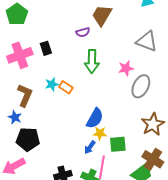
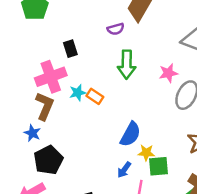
pink cross: (20, 55) -> (51, 77), moved
yellow star: (100, 133) -> (146, 153), moved
black pentagon: (28, 139) -> (48, 160), turned -30

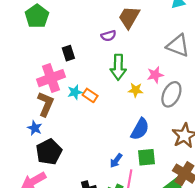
blue semicircle: (130, 134) -> (140, 129), moved
yellow star: (146, 153) -> (136, 90), moved

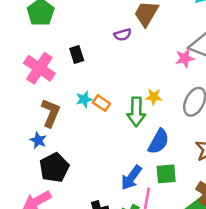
green arrow: (118, 67) -> (136, 112), moved
pink star: (155, 75) -> (185, 58), moved
pink cross: (51, 78) -> (39, 68), moved, turned -36
blue arrow: (116, 161) -> (131, 178), size x1.5

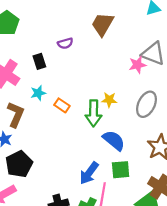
purple semicircle: (123, 35) -> (65, 43), moved
cyan star: (84, 99) -> (38, 93), moved
blue semicircle: (159, 142) -> (114, 140), turned -80

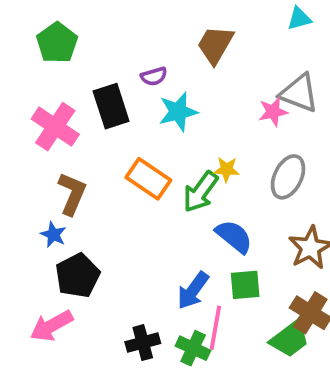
black rectangle: (39, 61) -> (111, 106), size x1.6
cyan star: (38, 93) -> (178, 112), moved, size x1.5
orange rectangle: (62, 105) -> (148, 179), size x1.6
green arrow: (93, 113) -> (200, 192), turned 35

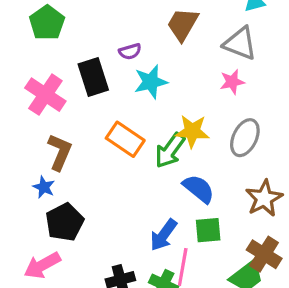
gray triangle: (299, 93) -> (240, 43), moved
yellow star: (227, 169) -> (192, 131), size x1.5

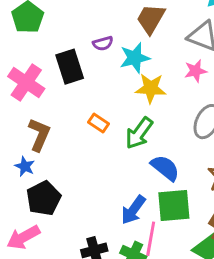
cyan star: (151, 82) -> (135, 58), moved
yellow star: (192, 131) -> (151, 88), moved
orange rectangle: (125, 139) -> (99, 123), size x0.6
green square: (208, 230) -> (174, 206), size x1.4

